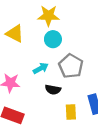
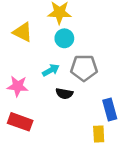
gray pentagon: (71, 66) -> (84, 68), turned -30
yellow rectangle: (71, 112) -> (99, 134), moved

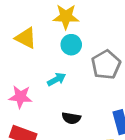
gray pentagon: (84, 68) -> (106, 65), moved, turned -30
black semicircle: (64, 94) -> (71, 118), moved

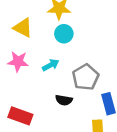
gray pentagon: (106, 65) -> (86, 77), moved
pink star: (20, 97) -> (18, 61), moved

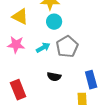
gray pentagon: (86, 77) -> (67, 47), moved
red rectangle: (20, 116) -> (18, 90), turned 48

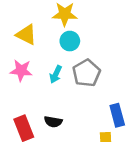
cyan arrow: (43, 48) -> (56, 74), turned 144
black semicircle: (54, 77) -> (53, 122), moved

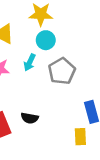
cyan arrow: (56, 74) -> (30, 62), moved

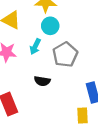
black semicircle: (30, 118) -> (42, 81), moved

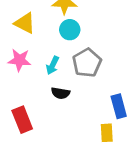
cyan arrow: (35, 47) -> (53, 65), moved

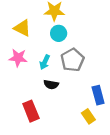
red rectangle: (22, 120) -> (31, 111), moved
yellow rectangle: (107, 133) -> (88, 116), turned -32

